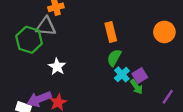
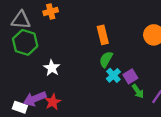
gray triangle: (46, 26) -> (21, 20), moved
green arrow: (136, 87) -> (138, 91), moved

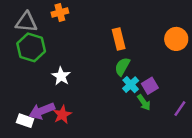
green arrow: (138, 91) -> (144, 103), moved

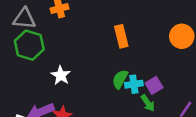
green semicircle: (122, 67) -> (120, 79), moved
cyan cross: (131, 85) -> (134, 84), turned 35

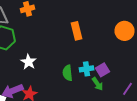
green semicircle: (120, 79) -> (68, 73), moved, turned -35

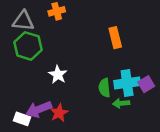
cyan cross: (86, 69) -> (127, 83), size x1.5
green arrow: (98, 84) -> (121, 103), moved, turned 120

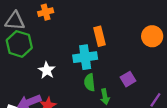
cyan cross: (127, 83) -> (85, 57), moved
green arrow: (121, 103) -> (105, 97), turned -96

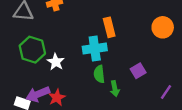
green hexagon: (19, 44) -> (32, 50), moved

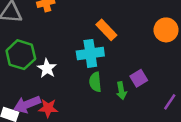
orange rectangle: (109, 27) -> (106, 30), turned -30
green arrow: (115, 89) -> (121, 91), moved
red star: (57, 98) -> (48, 108), turned 30

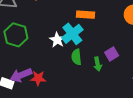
orange rectangle: (106, 30) -> (85, 15), turned -42
cyan cross: (90, 53) -> (72, 34), turned -30
white star: (47, 68) -> (57, 40), moved

